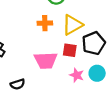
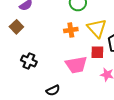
yellow triangle: (72, 25) -> (97, 28), turned -35

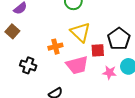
yellow triangle: (97, 28) -> (80, 32), moved
orange cross: (71, 30) -> (55, 47), moved

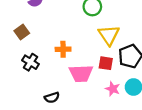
brown square: (12, 31) -> (22, 32), moved
yellow triangle: (80, 32) -> (109, 35), moved

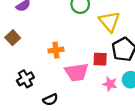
yellow triangle: (109, 35) -> (109, 21), moved
black cross: (30, 62) -> (25, 79), moved, turned 35

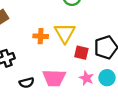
yellow triangle: (109, 21) -> (65, 33), moved
pink trapezoid: (77, 72) -> (54, 78), moved

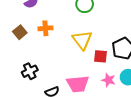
orange cross: (41, 36) -> (45, 28), moved

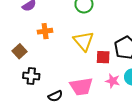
brown square: (20, 32) -> (20, 51), moved
black cross: (30, 71) -> (31, 76), turned 35

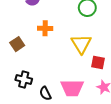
black cross: (31, 76) -> (24, 79), moved
black semicircle: (55, 96) -> (45, 93), turned 80

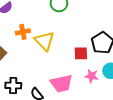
yellow triangle: (81, 44) -> (44, 41), moved

